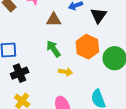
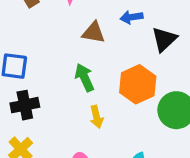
yellow arrow: (66, 72) -> (97, 117), turned 56

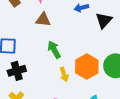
brown triangle: (94, 33) -> (43, 20), moved
orange hexagon: (138, 84) -> (87, 66), moved

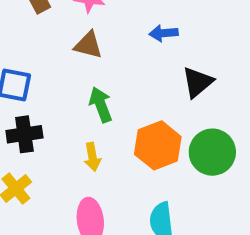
black triangle: (104, 20) -> (198, 82), moved
yellow arrow: (64, 74) -> (92, 157), moved

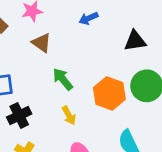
brown triangle: (88, 45) -> (42, 43), turned 40
black triangle: (198, 82) -> (135, 41), moved, turned 50

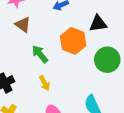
orange hexagon: (109, 93) -> (73, 41), moved

